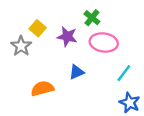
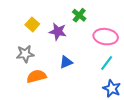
pink ellipse: (104, 42) -> (106, 37), moved
gray star: (21, 46) -> (25, 54), moved, turned 30

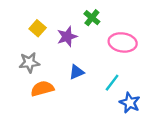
purple star: (58, 32) -> (67, 37), turned -30
cyan line: (107, 63) -> (112, 83), moved

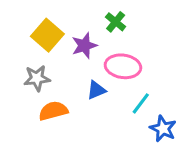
yellow square: (38, 28) -> (47, 35), size x1.5
pink ellipse: (123, 42) -> (123, 66), moved

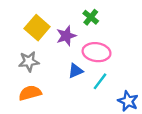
cyan line: (141, 103) -> (100, 81), moved
orange semicircle: (53, 111) -> (30, 93), moved

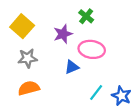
yellow square: (37, 28) -> (22, 26), moved
cyan line: (100, 81) -> (96, 92), moved

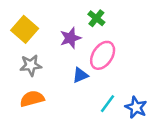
pink ellipse: (92, 49) -> (103, 55), turned -65

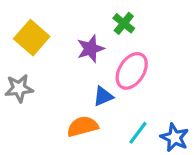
gray star: (31, 65) -> (19, 88), moved
orange semicircle: (32, 99) -> (83, 126), moved

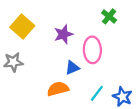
green cross: (124, 23) -> (109, 16), moved
pink ellipse: (132, 71) -> (92, 50), turned -35

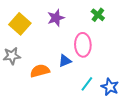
purple star: (63, 34) -> (56, 18), moved
orange semicircle: (58, 89) -> (40, 71), moved

